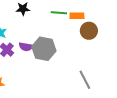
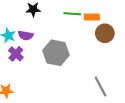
purple semicircle: (26, 47) -> (26, 35), moved

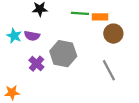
purple cross: (16, 54) -> (36, 64), moved
gray line: (100, 86) -> (109, 70), moved

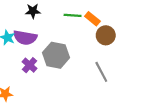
orange rectangle: (100, 17) -> (92, 19), turned 40
purple semicircle: (32, 36) -> (25, 38), size x1.5

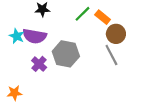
green line: (73, 15) -> (82, 14), turned -49
gray line: (101, 72) -> (111, 55), moved

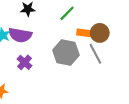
orange rectangle: (103, 17) -> (84, 33), moved, turned -32
gray hexagon: (66, 54) -> (66, 53), moved

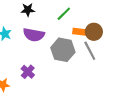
purple semicircle: (20, 35) -> (34, 35), moved
purple cross: (25, 62) -> (28, 72), moved

